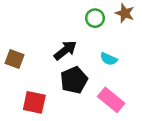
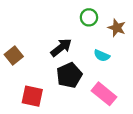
brown star: (125, 13) -> (117, 28), moved
brown square: (15, 59) -> (14, 56), turned 30

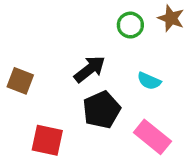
brown star: (117, 28) -> (171, 18), moved
brown square: (14, 56) -> (20, 81), turned -30

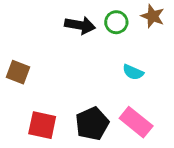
black arrow: (90, 69) -> (80, 25), moved, turned 48
black pentagon: (102, 110) -> (92, 124), moved

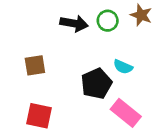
brown square: (18, 72) -> (35, 65), moved, turned -30
black pentagon: (92, 124) -> (96, 84), moved

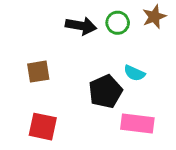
brown star: (141, 15) -> (154, 17), turned 30
pink rectangle: (126, 113) -> (137, 124), turned -32

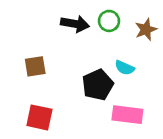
brown star: (154, 17) -> (146, 29), moved

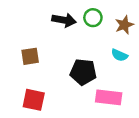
cyan semicircle: (125, 68) -> (119, 55), moved
black pentagon: (98, 85) -> (83, 72), turned 30

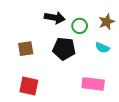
green circle: (93, 18) -> (80, 26), moved
black pentagon: (83, 72) -> (64, 49), moved

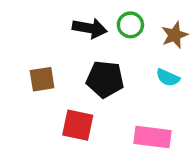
green circle: (80, 26) -> (130, 25), moved
red square: (29, 86) -> (78, 125), moved

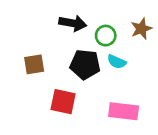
green circle: (130, 25) -> (106, 36), moved
cyan semicircle: (168, 78) -> (117, 62), moved

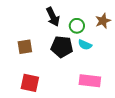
black arrow: (73, 23) -> (53, 17), turned 54
red square: (63, 102) -> (30, 83), moved

